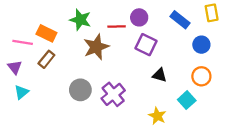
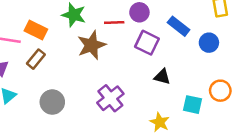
blue rectangle: (180, 20) -> (179, 26), moved
orange circle: (201, 76) -> (220, 91), moved
gray circle: (80, 90) -> (52, 102), moved
cyan square: (187, 100) -> (193, 105), turned -36

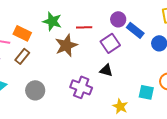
purple circle: (139, 12) -> (118, 19), moved
purple square: (147, 43) -> (110, 43), turned 30
black triangle: (162, 77) -> (106, 70), moved
purple cross: (110, 98) -> (81, 87), turned -30

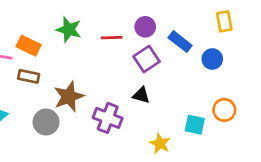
purple circle: (118, 19) -> (145, 27), moved
brown star: (66, 45) -> (69, 97), moved
brown rectangle: (22, 56) -> (29, 76), turned 63

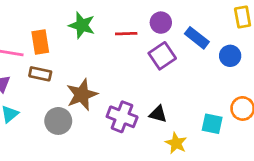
orange rectangle: (29, 46) -> (40, 42), turned 55
black triangle: (141, 95) -> (158, 114), moved

